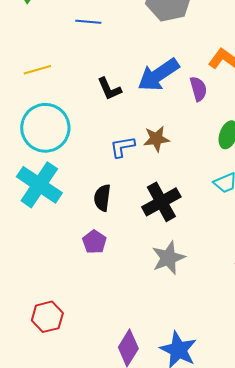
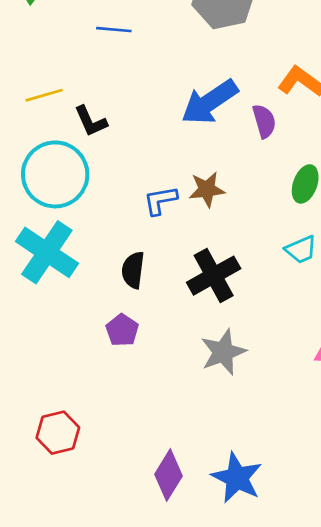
black L-shape: (109, 89) -> (91, 121), moved

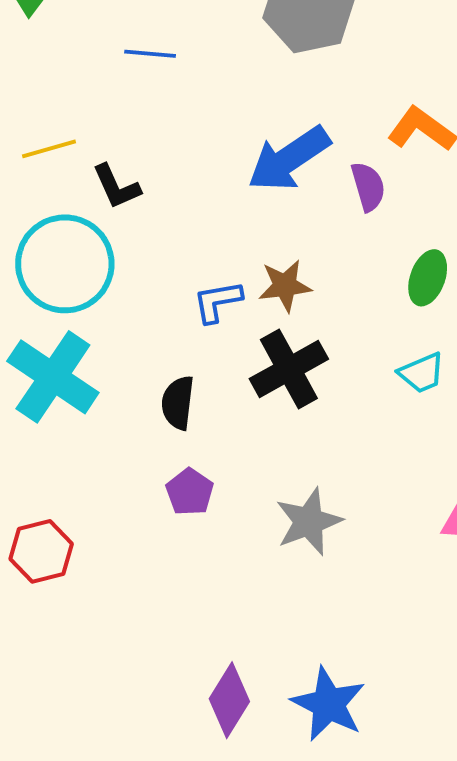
black cross: (214, 276) -> (289, 369), moved
purple pentagon: (122, 330) -> (190, 492), moved
red hexagon: (58, 433) -> (41, 551), moved

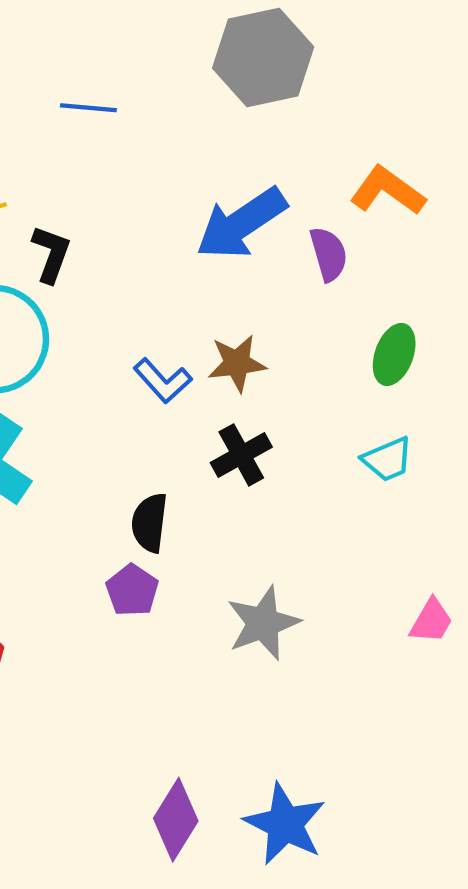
black L-shape: (116, 187) -> (51, 254), turned -136
blue L-shape: (217, 302) -> (163, 381), turned -122
black cross: (289, 369) -> (241, 455), size x0.7
black semicircle: (178, 403) -> (150, 523), moved

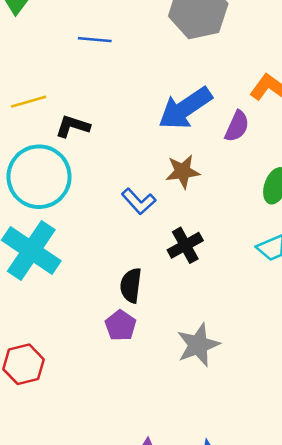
black L-shape: (51, 254) -> (73, 126), turned -92
purple semicircle: (329, 254) -> (237, 126), turned 40
brown star: (237, 363) -> (183, 172), moved

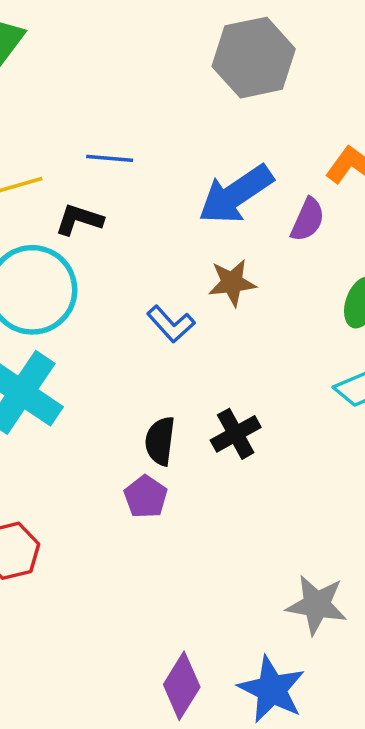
blue line: (95, 40) -> (110, 158), moved
black cross: (185, 245) -> (236, 434), moved
gray star: (198, 345) -> (317, 605), moved, turned 30

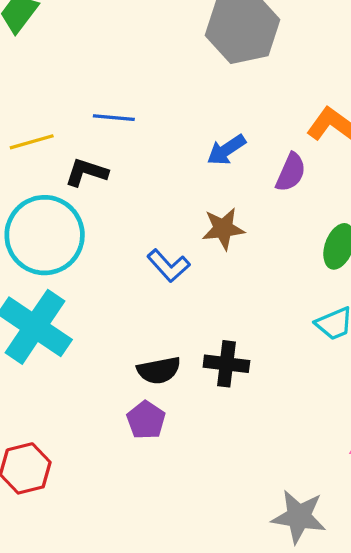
blue arrow: (236, 194) -> (226, 150), size x0.6
black cross: (236, 434) -> (226, 364), turned 36
black semicircle: (160, 441) -> (159, 370), turned -108

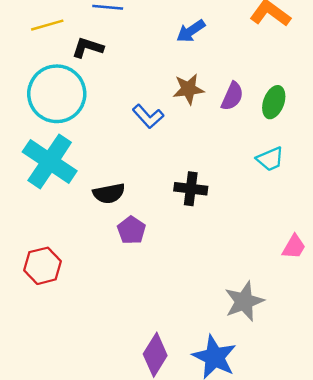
purple semicircle: (291, 172) -> (232, 96), moved
black semicircle: (159, 370) -> (109, 193), moved
gray star: (299, 517) -> (244, 301), turned -30

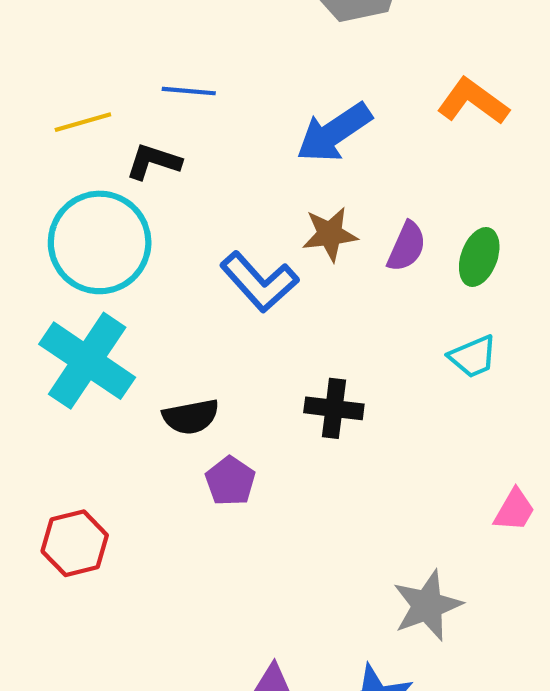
blue arrow: (191, 31) -> (334, 133), size x1.5
blue L-shape: (148, 116) -> (259, 282), size x1.4

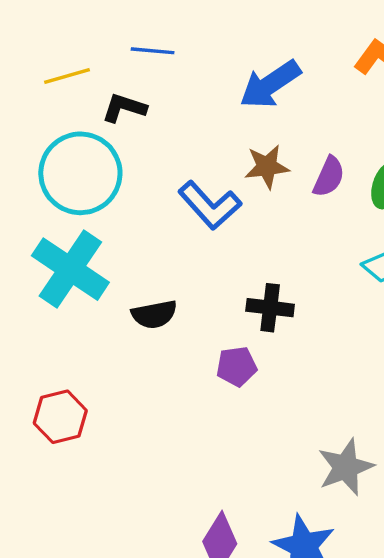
purple pentagon: (230, 481) -> (237, 366), moved, turned 30

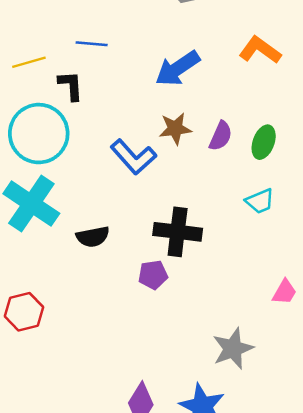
black L-shape: (124, 108) -> (71, 86), turned 68
black cross: (270, 308) -> (178, 232), size x1.4

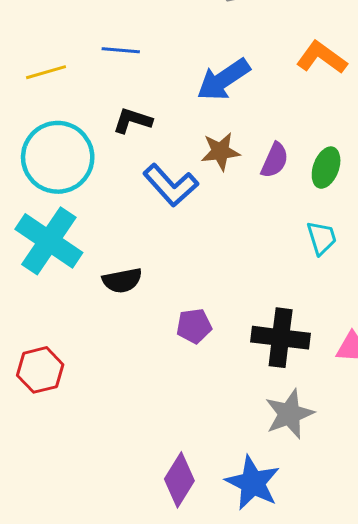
black L-shape: (71, 86) -> (132, 121), moved, turned -68
cyan trapezoid: (260, 201) -> (322, 238), turned -84
black cross: (178, 232) -> (281, 338), moved

